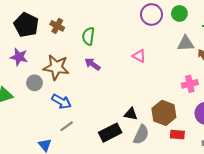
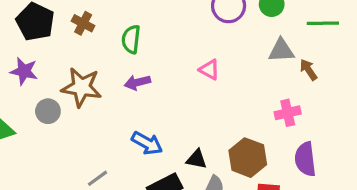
purple arrow: (92, 64) -> (137, 82), turned -49
blue arrow: (61, 101) -> (147, 143), moved

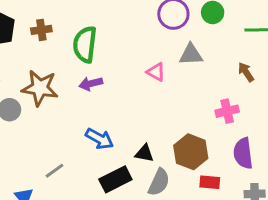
brown cross: (83, 23) -> (41, 30), turned -36
green semicircle: (131, 39) -> (85, 44), size x1.4
gray triangle: (281, 50) -> (191, 55), moved

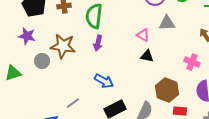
purple arrow: (91, 84) -> (98, 43), turned -63
pink cross: (227, 111) -> (192, 62), turned 35
black triangle: (144, 153) -> (147, 56), moved

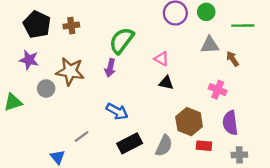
green semicircle: (94, 16) -> (122, 40), moved, turned 30
gray triangle: (167, 23) -> (210, 45), moved

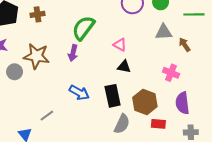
black rectangle: (130, 143) -> (113, 96), moved, turned -75

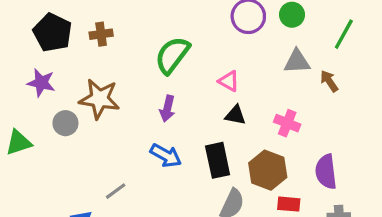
green line: (194, 14) -> (344, 34), turned -60
purple arrow: (73, 53) -> (167, 109), moved
pink cross: (171, 73) -> (287, 123), moved

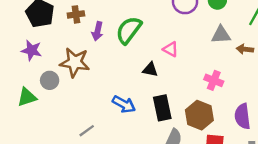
brown arrow: (329, 81) -> (245, 49), turned -49
purple arrow: (167, 109) -> (98, 31), moved
black triangle: (235, 115) -> (150, 70), moved
green triangle: (19, 143) -> (27, 97), moved

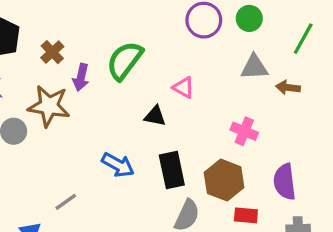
brown cross: (76, 14) -> (52, 52), moved, turned -35
purple arrow: (98, 31) -> (81, 77), moved

